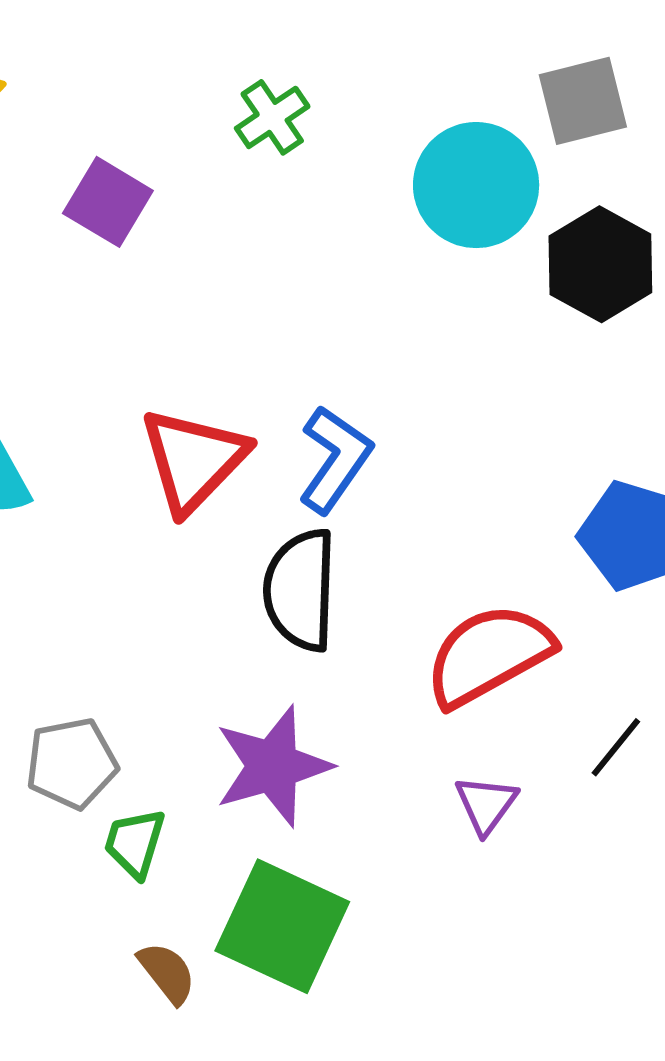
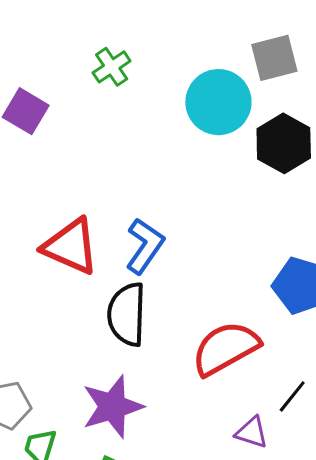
red triangle: (193, 460) -> (71, 246), turned -50
purple triangle: (486, 804) -> (252, 433), moved, turned -48

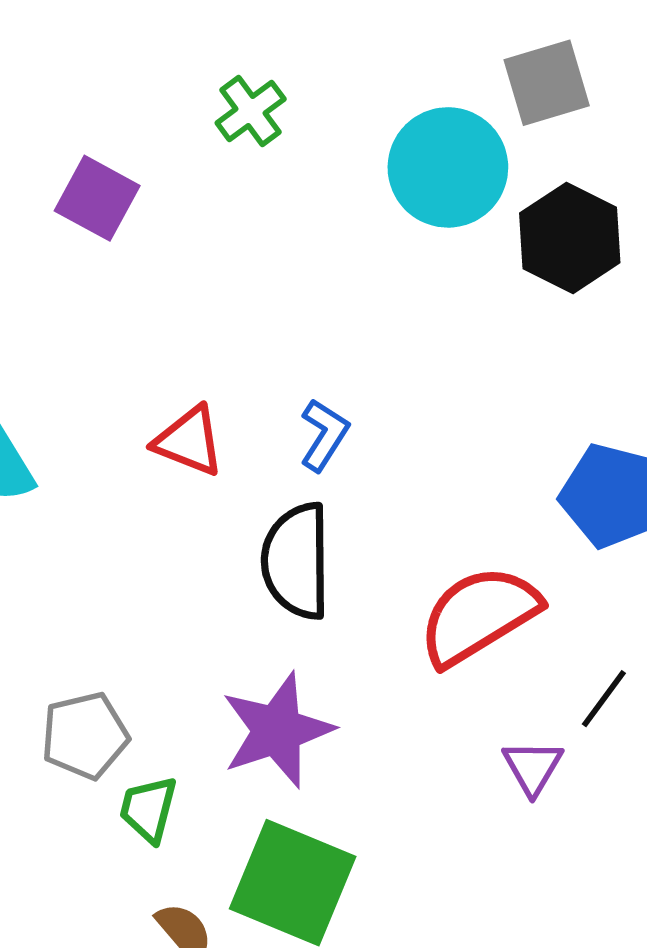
red triangle: (71, 246) -> (189, 441), size x0.7
blue L-shape: (145, 246) -> (324, 435), size x0.7
purple triangle: (252, 433) -> (533, 767), turned 45

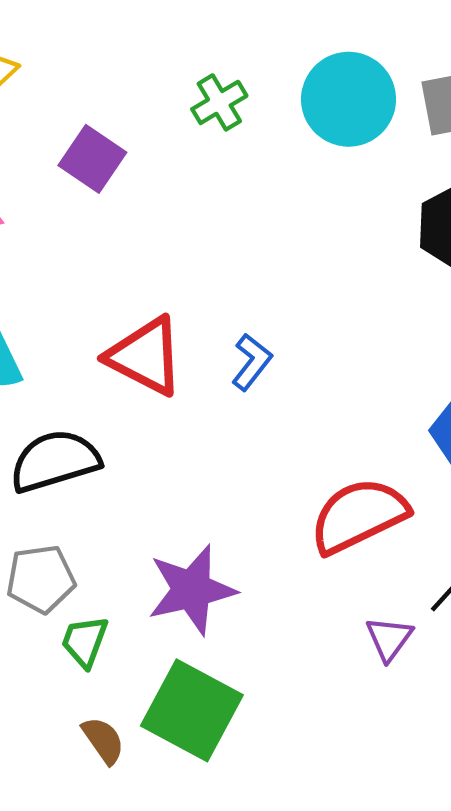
cyan circle: (448, 167) -> (349, 99), moved
red triangle: (189, 441) -> (145, 356), size x1.4
black semicircle: (296, 561) -> (55, 461), moved, turned 68

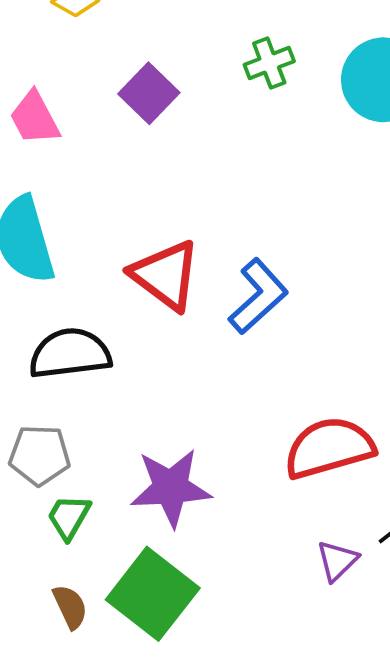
blue L-shape: (252, 362) -> (258, 296), size x1.5

